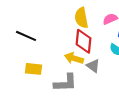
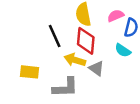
black line: (26, 36) -> (55, 36), moved, turned 42

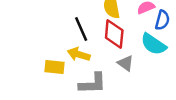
cyan semicircle: (123, 50) -> (153, 44), size x1.5
yellow arrow: (75, 60) -> (79, 54), moved

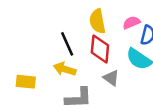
yellow rectangle: (55, 67) -> (26, 82), moved

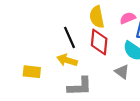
gray triangle: (111, 78) -> (122, 72), moved

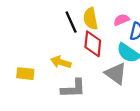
black line: (69, 37) -> (71, 22), moved
gray triangle: (122, 72) -> (116, 74), size x1.5

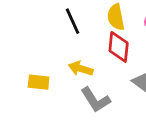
black line: (71, 22) -> (72, 21), moved
gray L-shape: (73, 88) -> (96, 100), turned 60

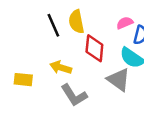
yellow semicircle: (116, 17) -> (76, 22), moved

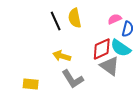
red diamond: (94, 48) -> (102, 49), moved, turned 60
yellow rectangle: (23, 80) -> (31, 84), moved

